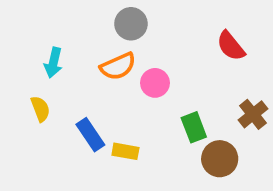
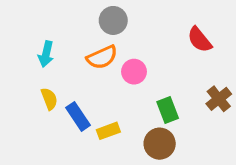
yellow semicircle: (40, 109) -> (49, 99), moved
yellow rectangle: (125, 151) -> (108, 131), turned -30
brown circle: (220, 159) -> (160, 144), moved

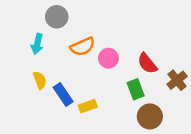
gray circle: (113, 20) -> (57, 17), moved
red semicircle: (200, 40) -> (147, 63), moved
brown circle: (160, 144) -> (150, 116), moved

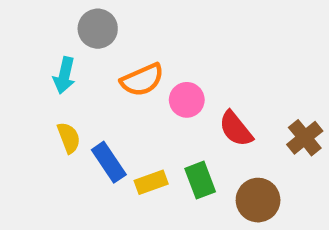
red semicircle: (147, 63) -> (236, 129), moved
green rectangle: (136, 89) -> (200, 180), moved

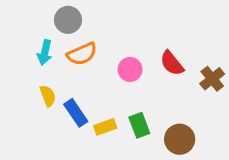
orange semicircle: (142, 80) -> (82, 54), moved
red semicircle: (236, 129) -> (172, 63), moved
brown cross: (305, 138) -> (212, 79), moved

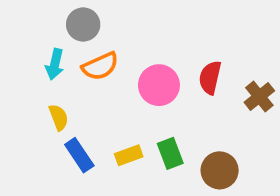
red semicircle: (172, 63) -> (210, 78), turned 52
pink circle: (130, 69) -> (159, 85), size x1.4
blue rectangle: (76, 113) -> (79, 155), moved

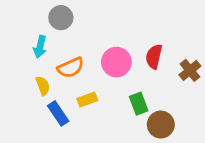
orange semicircle: (100, 66) -> (71, 68), moved
green rectangle: (170, 153) -> (139, 104), moved
yellow rectangle: (129, 155) -> (87, 100), moved

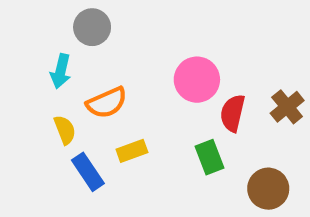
red semicircle: (154, 57) -> (233, 113), moved
pink circle: (116, 62) -> (197, 80), moved
brown circle: (161, 125) -> (268, 189), moved

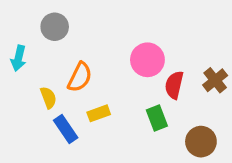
gray circle: (92, 27) -> (55, 27), moved
cyan arrow: (61, 71) -> (18, 58), moved
orange semicircle: (107, 103) -> (80, 77), turned -40

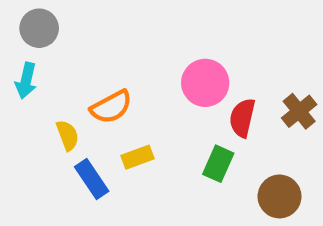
gray circle: (55, 27) -> (39, 28), moved
orange semicircle: (80, 77) -> (111, 107), turned 36
green rectangle: (157, 118) -> (218, 164), turned 45

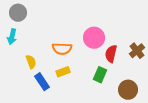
orange semicircle: (111, 107) -> (62, 49), moved, turned 30

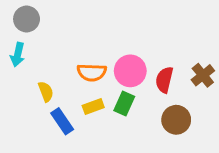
pink circle: (94, 38) -> (130, 71), moved
green rectangle: (100, 75) -> (124, 103), moved
brown circle: (128, 90) -> (176, 120), moved

